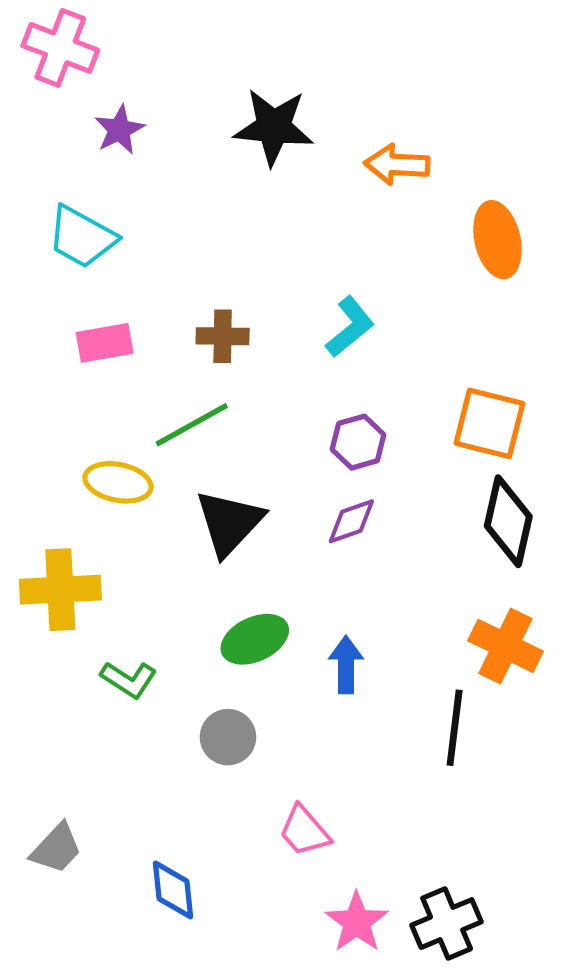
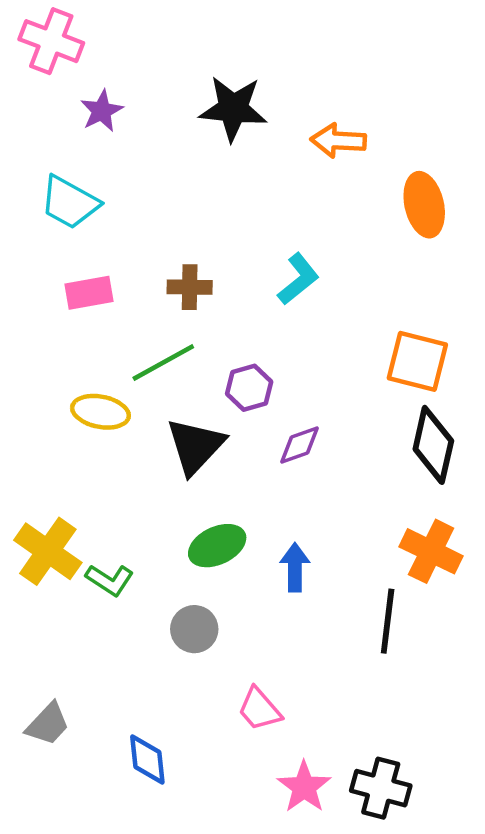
purple hexagon: (358, 442) -> (249, 388), moved
yellow cross: (60, 590) -> (48, 551), moved, turned 38
black cross: (447, 924) -> (381, 788), turned 38

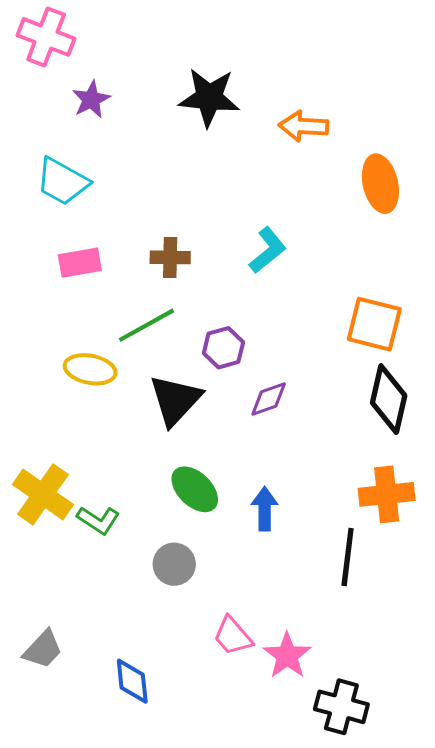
green ellipse: (217, 546) -> (195, 489), turned 69
orange cross: (431, 551) -> (387, 494), turned -32
pink star: (304, 787) -> (287, 655), moved

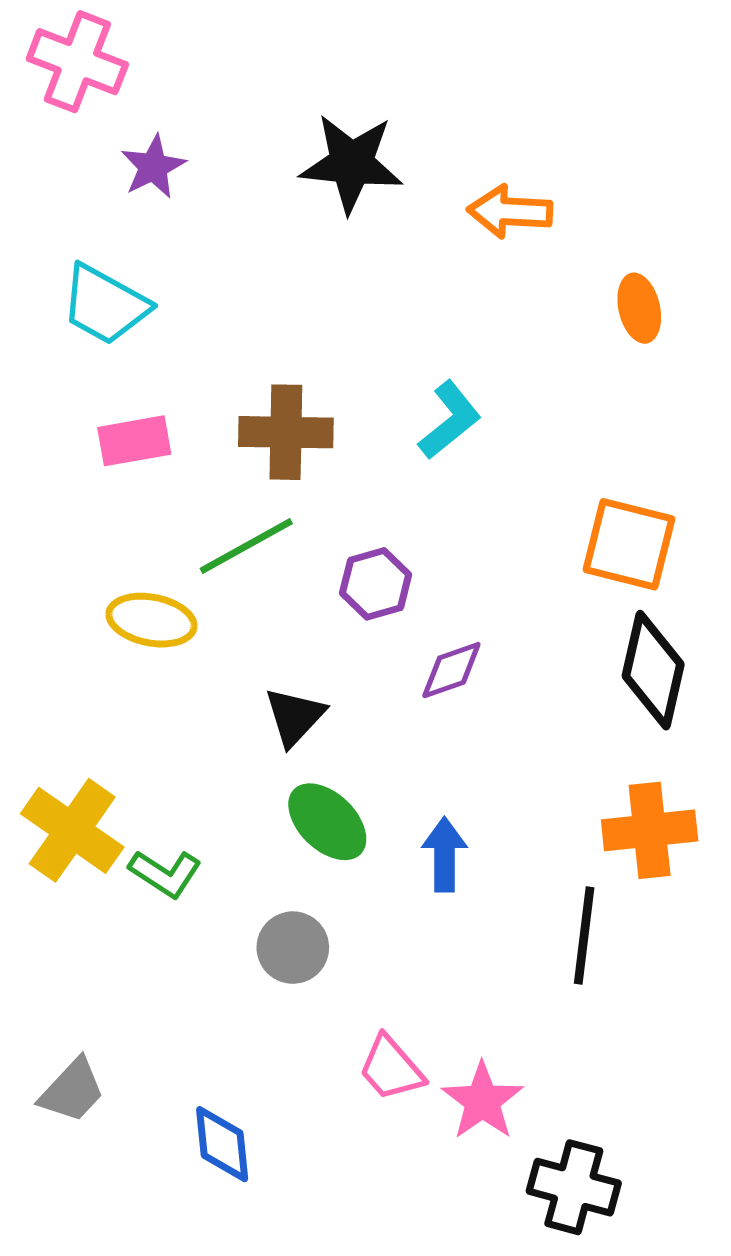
orange ellipse: (380, 184) -> (639, 308), size x0.7
brown cross: (170, 257) -> (286, 432), size x1.4
black triangle: (175, 400) -> (295, 717), moved, size x0.7

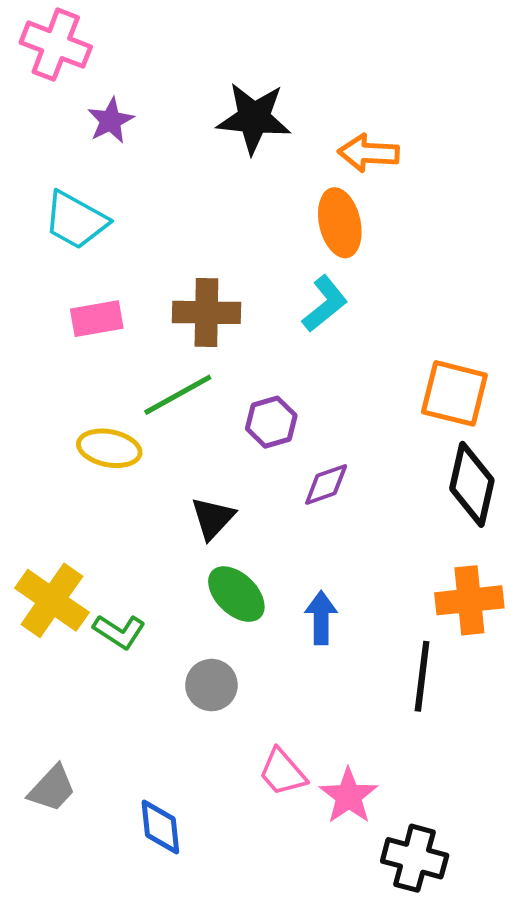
orange ellipse: (639, 308) -> (340, 223), moved, size x1.4

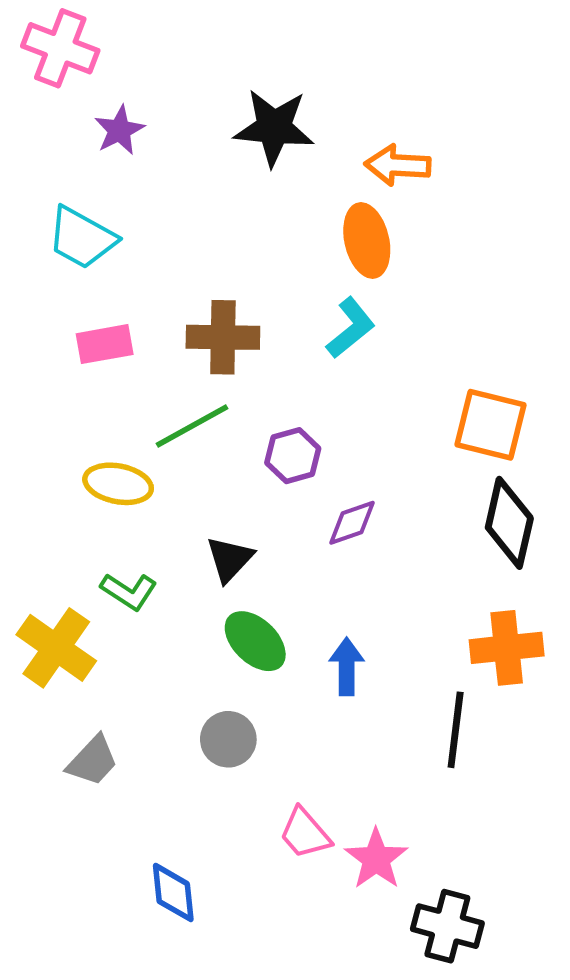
green L-shape: (119, 631) -> (129, 591), moved
gray trapezoid: (52, 788) -> (93, 761), moved

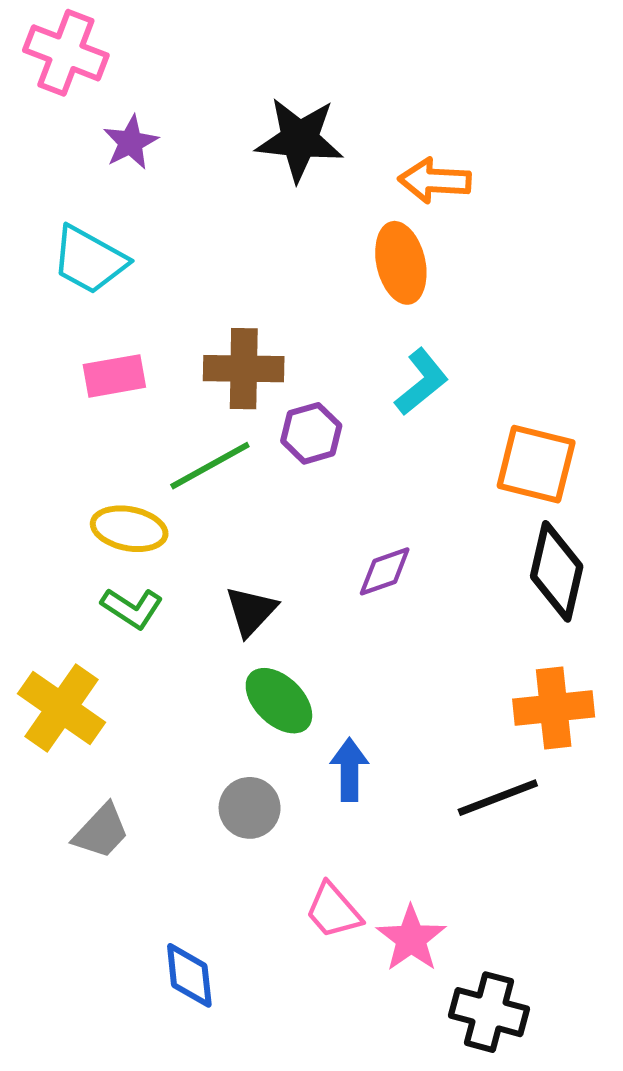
cyan L-shape: (351, 328) -> (421, 382), moved
purple hexagon: (293, 456) -> (311, 433), moved
green L-shape: (129, 591) -> (132, 608), moved
blue arrow: (347, 667) -> (349, 770), moved
black line: (456, 730) -> (498, 798), turned 62

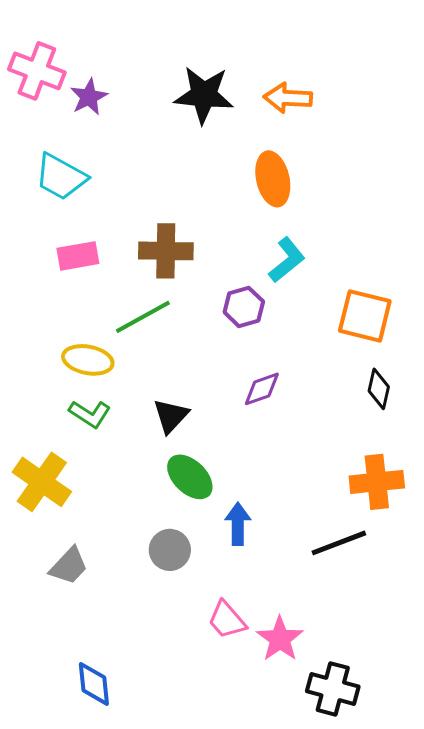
pink cross: (66, 53) -> (37, 71), moved
orange arrow: (435, 181) -> (288, 98), moved
purple hexagon: (311, 433) -> (244, 307), moved
black diamond: (557, 571) -> (379, 389), size x0.6
blue diamond: (189, 975) -> (94, 684), moved

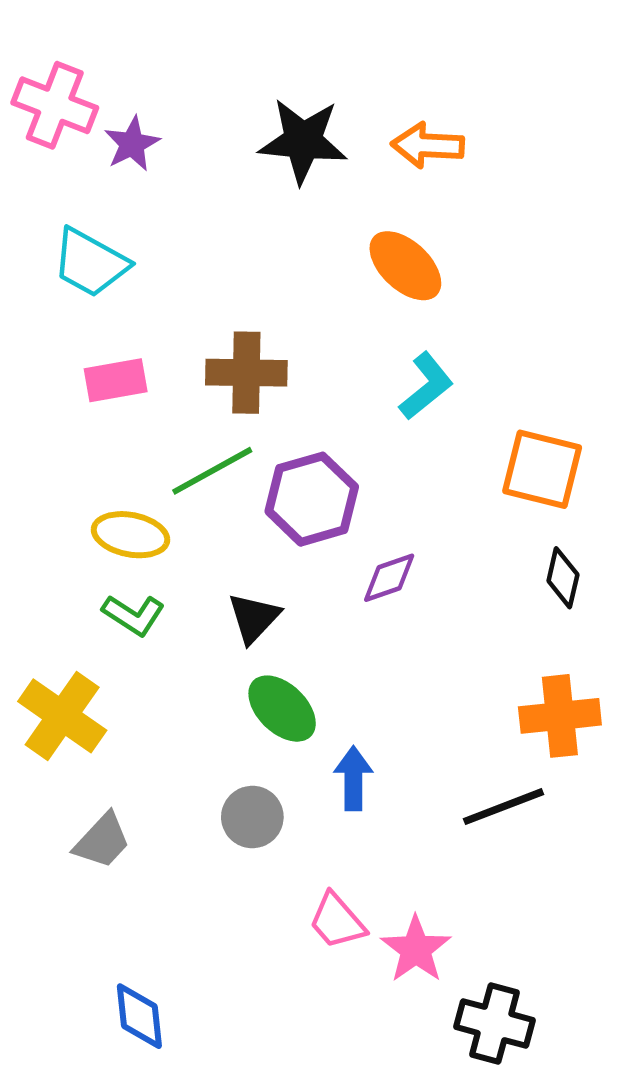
orange ellipse: (273, 179) -> (405, 266), turned -34
purple hexagon: (244, 307) -> (312, 499), moved, size x1.5

